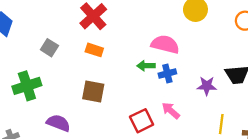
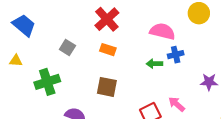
pink semicircle: (165, 44) -> (162, 31), moved
blue cross: (167, 74) -> (176, 55), moved

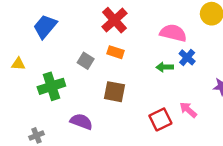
blue trapezoid: (24, 25) -> (45, 27), moved, turned -90
gray square: (67, 48) -> (86, 61), moved
blue cross: (176, 55) -> (187, 57), turned -35

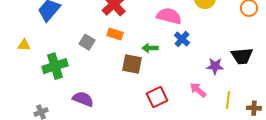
green arrow: (165, 67) -> (150, 48), moved
brown square: (114, 92) -> (132, 64), moved
pink arrow: (188, 110) -> (198, 90), moved

